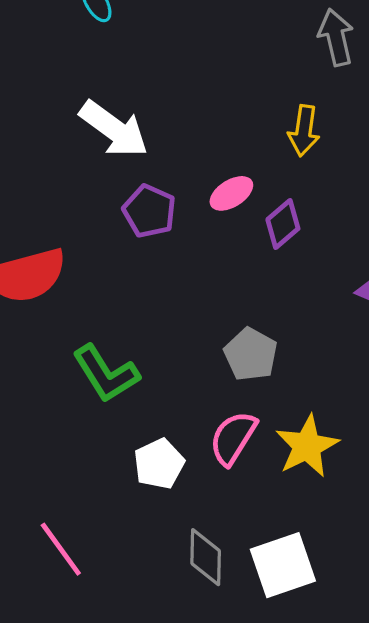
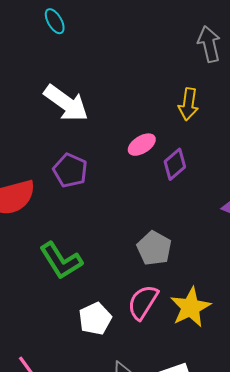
purple pentagon: (149, 211) -> (70, 170), moved

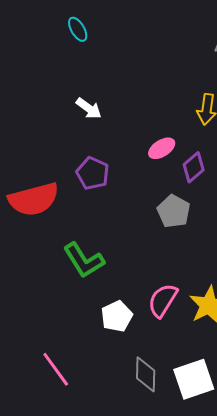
white arrow: (66, 103) -> (89, 108), size x0.6
gray pentagon: (154, 248) -> (174, 211), moved

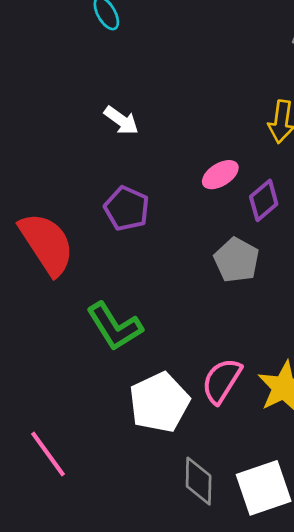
red semicircle: (34, 199) -> (47, 244), turned -108
white pentagon: (117, 316) -> (159, 402), size x1.4
pink line: (56, 369) -> (48, 454), moved

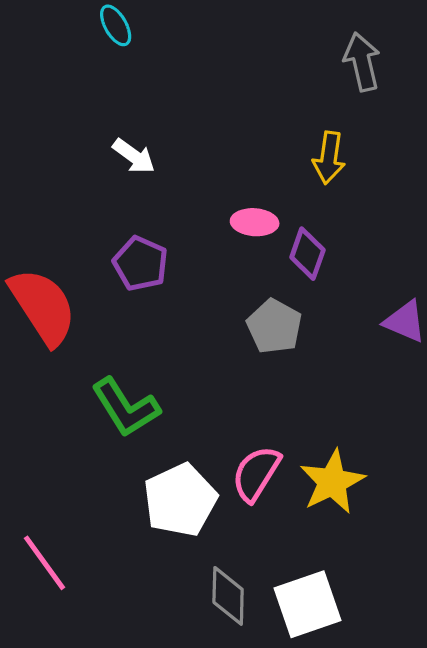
pink ellipse: (220, 175) -> (255, 222), turned 36
purple diamond: (264, 200) -> (307, 254), turned -30

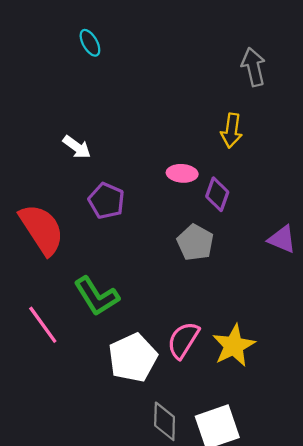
white arrow: (134, 156) -> (77, 147), moved
pink line: (45, 563) -> (43, 325), moved

